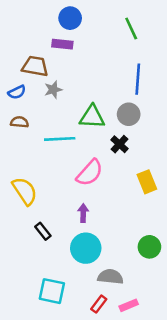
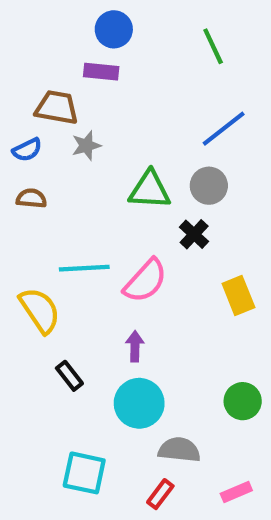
blue line: (138, 79) -> (224, 129), turned 48
cyan line: (60, 139) -> (84, 268), moved
pink rectangle: (129, 305) -> (236, 492), moved

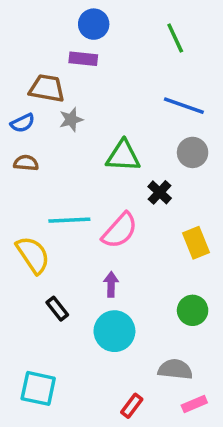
blue line: (224, 129) -> (184, 106), turned 57
gray circle: (209, 186) -> (193, 152), moved
green circle: (243, 401) -> (193, 310), moved
gray semicircle: (179, 450) -> (175, 369), moved
cyan square: (84, 473) -> (38, 388), moved

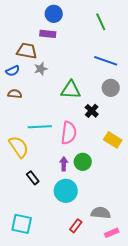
pink semicircle: (120, 231) -> (69, 133), turned -35
yellow rectangle: (196, 243) -> (113, 140), turned -36
green circle: (193, 310) -> (83, 162), moved
red rectangle: (132, 406) -> (76, 226), moved

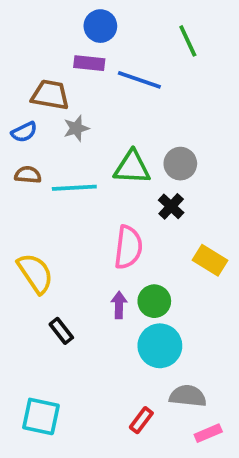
blue line: (106, 61) -> (139, 80), moved
gray circle: (111, 88) -> (180, 164), moved
cyan line: (40, 127) -> (74, 188), moved
cyan circle: (66, 191) -> (160, 346), moved

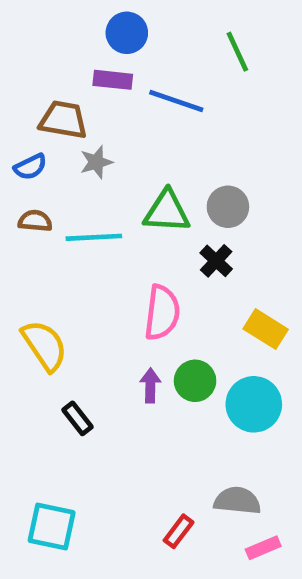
cyan circle: (160, 346) -> (254, 404), moved

